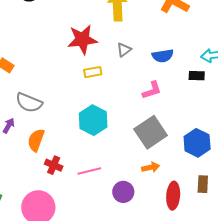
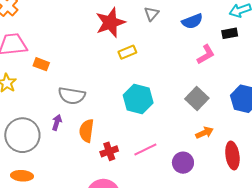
gray triangle: (124, 50) -> (151, 14), moved
pink L-shape: (152, 90) -> (206, 54), moved
gray square: (151, 132) -> (197, 98), size x0.7
red cross: (54, 165) -> (109, 151), turned -30

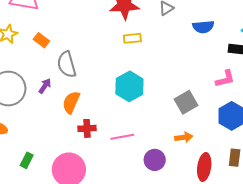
pink L-shape: (206, 54) -> (225, 79), moved
orange rectangle: (41, 64) -> (41, 40), moved
gray semicircle: (72, 96) -> (67, 64), turned 48

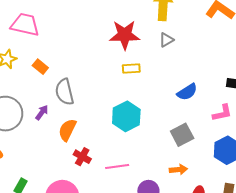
blue semicircle: (203, 27) -> (187, 92), moved, turned -30
red cross: (87, 128) -> (82, 157), turned 30

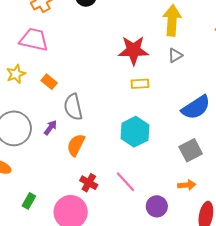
blue semicircle: (187, 92) -> (196, 107), size x1.4
red cross: (82, 157) -> (89, 183), moved
pink line: (117, 166) -> (125, 182), turned 55

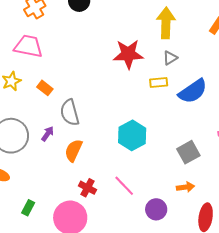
yellow rectangle: (140, 84) -> (159, 82), moved
blue semicircle: (196, 107) -> (193, 91), moved

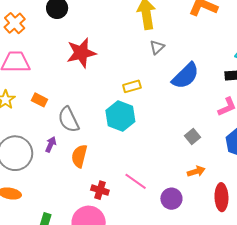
red star: (128, 54) -> (81, 53), moved
yellow rectangle: (159, 82) -> (132, 86), moved
cyan hexagon: (132, 135) -> (120, 116), moved
gray square: (188, 152) -> (192, 137), size x0.7

